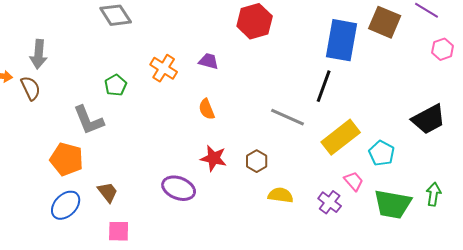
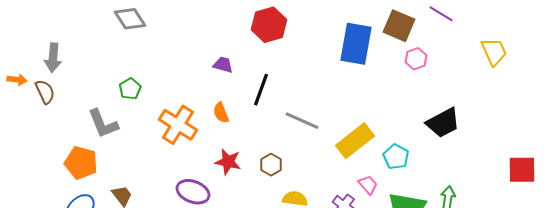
pink hexagon: (443, 49) -> (416, 59), moved
orange cross: (164, 68) -> (178, 125), moved, size x1.4
black line: (324, 86) -> (261, 90), moved

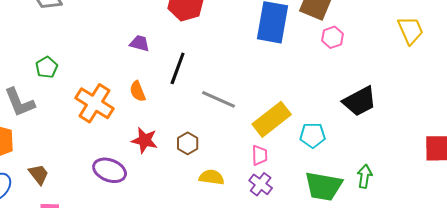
cyan pentagon: (396, 157) -> (313, 135), turned -30
pink trapezoid: (368, 185) -> (260, 155), moved, turned 40

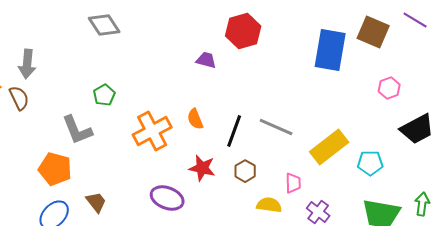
pink hexagon: (333, 37) -> (389, 88), moved
purple trapezoid: (140, 43) -> (206, 60), moved
black line: (178, 68) -> (234, 131), moved
orange cross: (95, 103) -> (152, 131), turned 30
pink trapezoid: (260, 155) -> (293, 183), moved

